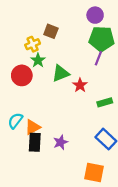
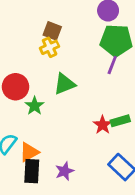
yellow cross: (33, 44) -> (50, 47), moved
green star: (38, 60) -> (35, 106), moved
red star: (80, 85) -> (103, 125), moved

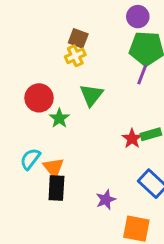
green triangle: (65, 84) -> (91, 95), turned -30
orange triangle: (29, 152) -> (54, 168), turned -40
purple star: (65, 171) -> (106, 200), moved

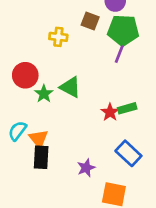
brown square: (78, 38) -> (90, 21), moved
yellow cross: (75, 56) -> (58, 37), turned 30
green triangle: (91, 95) -> (70, 87), moved, turned -40

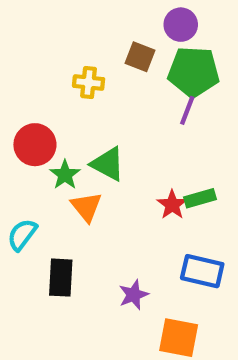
orange triangle: (39, 139) -> (86, 207), moved
blue rectangle: (128, 153) -> (202, 271), turned -30

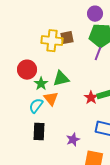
brown square: (140, 57) -> (67, 38), moved, turned -32
yellow cross: (89, 82) -> (52, 41), size x1.5
green triangle: (108, 164) -> (61, 79), turned -42
cyan semicircle: (22, 235) -> (36, 106), moved

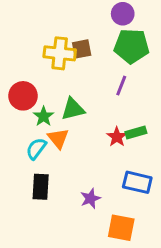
purple line: (98, 54) -> (121, 86), moved

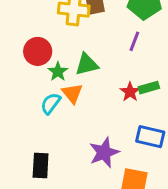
black rectangle: (41, 187) -> (41, 165), moved
purple star: (90, 198) -> (104, 152), size x1.5

